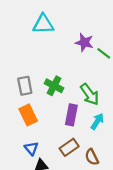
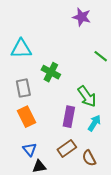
cyan triangle: (43, 24) -> (21, 49), moved
purple star: (84, 43) -> (82, 17), moved
green cross: (54, 86) -> (51, 72), moved

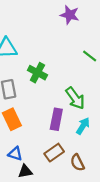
blue triangle: (30, 150) -> (15, 154), turned -32

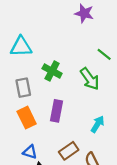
green arrow: (75, 98) -> (90, 79), moved
purple rectangle: (56, 119) -> (56, 111), moved

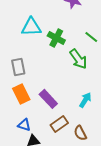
cyan triangle: (21, 47) -> (31, 27), moved
green cross: (52, 71) -> (56, 38), moved
purple rectangle: (56, 111) -> (48, 99), moved, turned -54

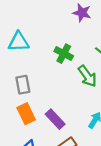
cyan triangle: (31, 27) -> (19, 42), moved

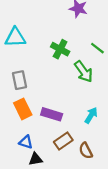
purple rectangle: (55, 119) -> (52, 114), turned -30

